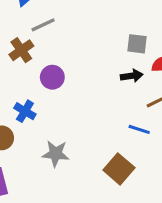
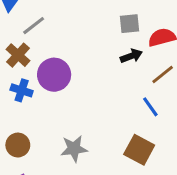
purple circle: (52, 77) -> (54, 75), size x1.4
blue cross: (25, 111) -> (22, 90), moved
blue line: (139, 129) -> (150, 107), turned 50

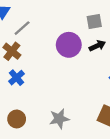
purple circle: (54, 75) -> (69, 45), moved
blue cross: (22, 90) -> (16, 78), turned 35

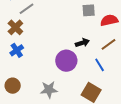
purple circle: (69, 45) -> (66, 61), moved
black arrow: (97, 46) -> (82, 43), moved

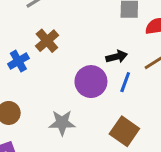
brown cross: (15, 27) -> (47, 41), moved
blue line: (100, 65) -> (125, 82), moved, turned 48

